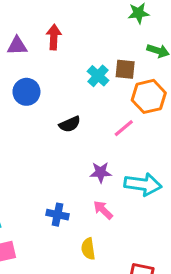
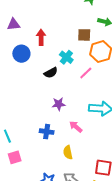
red arrow: (54, 37) -> (41, 37), moved
cyan cross: (98, 76) -> (66, 57), moved
purple star: (101, 172) -> (59, 104), moved

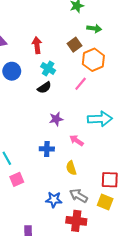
brown square: (84, 35) -> (74, 45), turned -32
red arrow: (41, 37) -> (37, 45), moved
cyan cross: (66, 57) -> (48, 68), moved

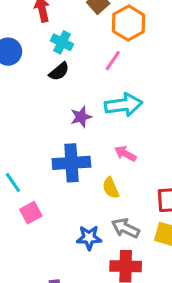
cyan arrow: (100, 119) -> (123, 105), moved
pink arrow: (76, 140) -> (125, 154), moved
blue cross: (47, 149) -> (71, 163), size x1.6

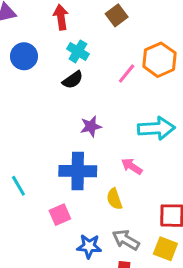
orange hexagon: (129, 23) -> (159, 60), moved
cyan arrow: (123, 105) -> (156, 128), moved
pink square: (31, 213) -> (60, 215), moved

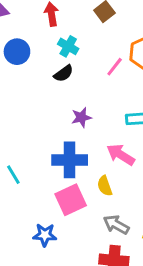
pink arrow: (132, 166) -> (121, 155), size x1.4
pink square: (60, 215) -> (71, 200), moved, size x1.5
blue star: (89, 246) -> (45, 235), moved

